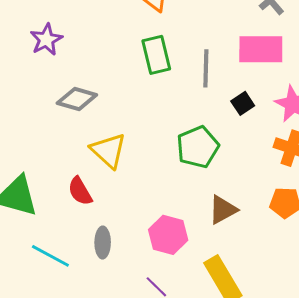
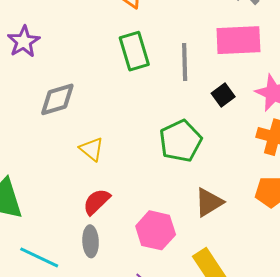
gray diamond: (77, 99) -> (57, 99), turned -30
yellow triangle: (109, 151) -> (92, 149), size x0.7
red semicircle: (80, 191) -> (97, 202), moved, turned 80

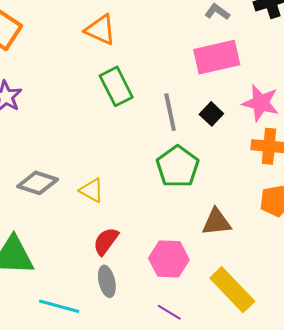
gray line: (185, 62) -> (170, 112), moved
gray diamond: (57, 99) -> (38, 183), moved, turned 45
brown triangle: (209, 202) -> (216, 222), turned 36

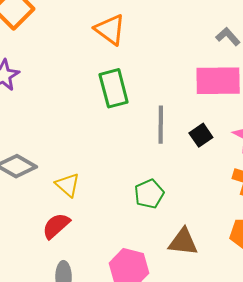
green pentagon: (178, 167) -> (149, 194), moved, size x0.7
red semicircle: (106, 241) -> (56, 226), moved

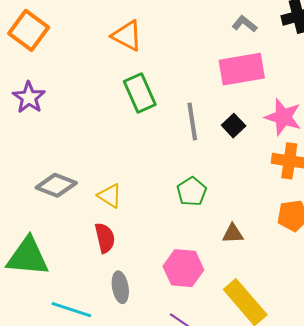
red semicircle: (56, 226) -> (105, 238), turned 128
brown triangle: (183, 242) -> (233, 234), size x0.7

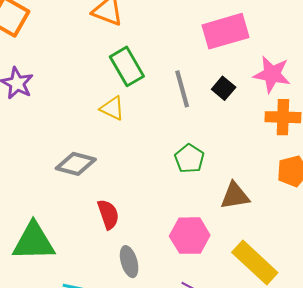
gray diamond: (56, 185) -> (76, 164), moved
yellow triangle: (110, 196) -> (112, 108), moved
brown triangle: (233, 234) -> (235, 196), size x1.4

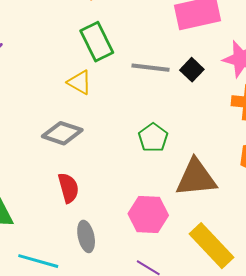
gray line: (182, 89) -> (150, 68), turned -72
gray diamond: (76, 164) -> (62, 133), moved
brown triangle: (235, 196) -> (196, 178), size x1.4

